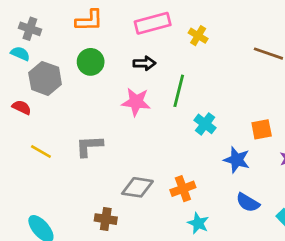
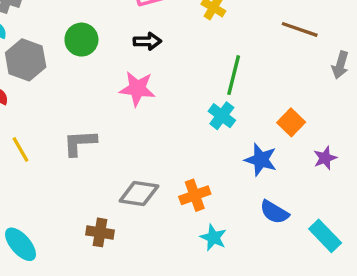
green line: (179, 91) -> (234, 75), moved
orange square: (262, 129) -> (291, 122), turned -35
yellow line: (41, 151) -> (21, 150), turned 30

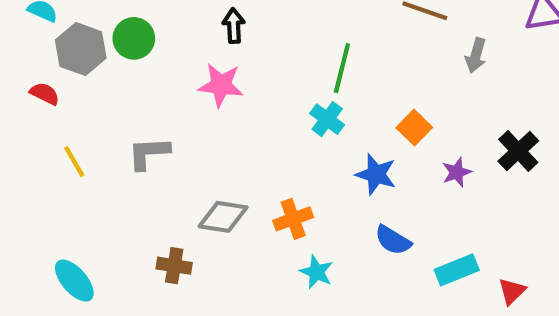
green circle: (81, 40) -> (134, 38), moved
black arrow: (147, 41) -> (234, 26), turned -92
cyan rectangle: (325, 236) -> (457, 270), turned -68

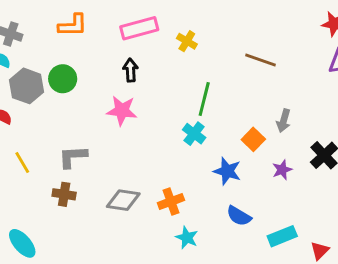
gray arrow: (476, 55) -> (284, 121), moved
brown cross: (174, 266) -> (64, 194), moved

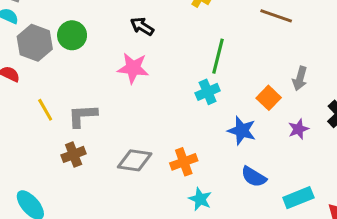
black arrow: (131, 70) -> (142, 26), turned -55
cyan cross: (194, 134) -> (208, 92), turned 30
yellow line: (22, 163) -> (45, 110), moved
brown cross: (64, 194) -> (74, 154), turned -30

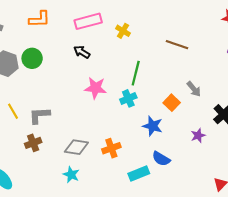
pink star: (133, 68) -> (96, 88), moved
gray arrow: (300, 78) -> (194, 89), turned -56
purple star: (298, 129) -> (198, 135), moved
cyan rectangle: (298, 198) -> (139, 174), moved
cyan star: (200, 199) -> (71, 175), moved

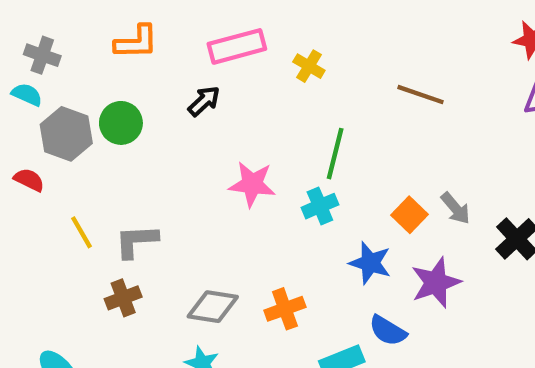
black arrow: (82, 52) -> (204, 101), moved, turned 105
gray arrow: (194, 89) -> (455, 208), moved
purple star: (198, 135) -> (436, 283), moved, size x1.6

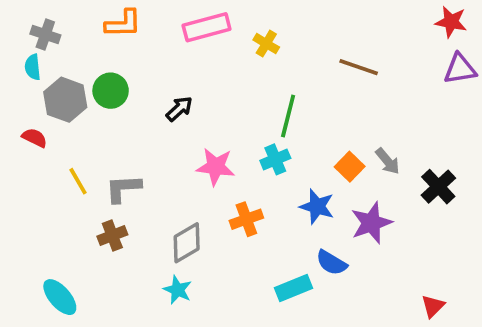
cyan semicircle: (27, 95) -> (33, 67), turned -120
black arrow: (204, 101) -> (179, 109), moved
pink star: (252, 184) -> (216, 167), moved
gray diamond: (213, 307) -> (187, 243), turned -39
orange cross: (285, 309) -> (246, 219), moved

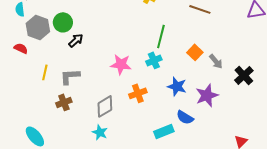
black arrow: (179, 109) -> (76, 40), moved
orange square: (350, 167) -> (195, 52), moved
yellow line: (78, 181) -> (45, 72), turned 42

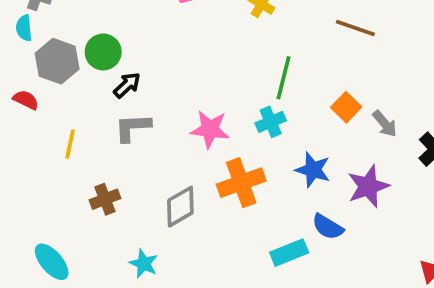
gray L-shape: (70, 76) -> (133, 127), moved
orange cross: (138, 93) -> (241, 183), size x1.4
cyan star: (100, 132) -> (144, 264), moved

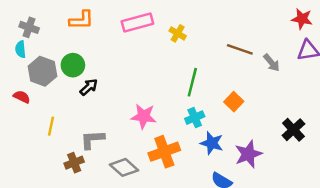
cyan cross: (271, 122) -> (195, 118), moved
gray arrow: (385, 124) -> (271, 63), moved
gray L-shape: (133, 127) -> (92, 139), moved
gray diamond: (180, 207) -> (124, 167), turned 72

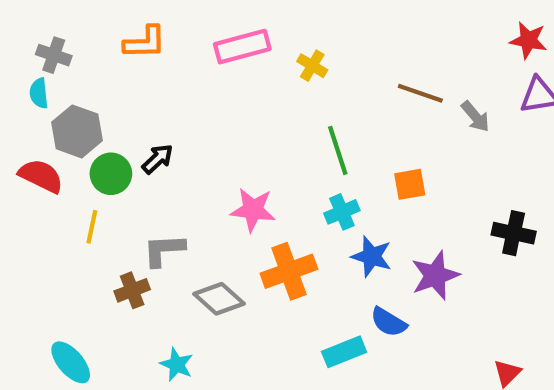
green circle: (73, 65) -> (111, 174), moved
green line: (192, 82) -> (338, 150), turned -32
red semicircle: (22, 97) -> (41, 176), size x1.5
orange square: (234, 102) -> (410, 184), turned 36
black cross: (293, 130) -> (514, 233), turned -35

